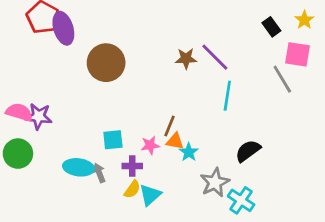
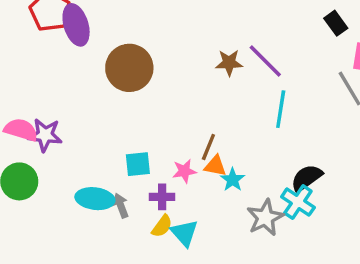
cyan triangle: (150, 195) -> (184, 233), turned -30
cyan cross: (241, 200) -> (298, 202), moved

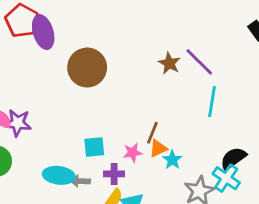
brown star: (229, 63) -> (169, 63), turned 30
orange triangle: (215, 166) -> (158, 148), turned -36
gray arrow: (121, 205) -> (80, 181), turned -66

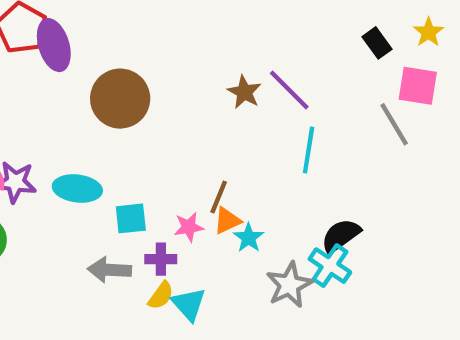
cyan ellipse: (59, 175) -> (77, 188), moved
gray arrow: (80, 181) -> (109, 270), size x1.4

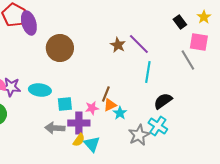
black semicircle: (341, 236) -> (163, 101), moved
purple cross: (161, 259) -> (79, 123), size x1.5

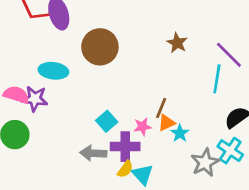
purple line: (139, 44) -> (229, 55), moved
cyan ellipse: (40, 90) -> (53, 71), moved
cyan square: (65, 104) -> (107, 121), turned -35

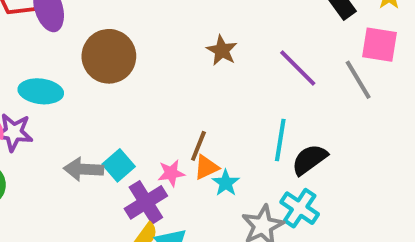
cyan line: (217, 79) -> (280, 140), moved
purple cross: (125, 147) -> (146, 202), turned -32
gray arrow: (93, 153) -> (84, 169), moved

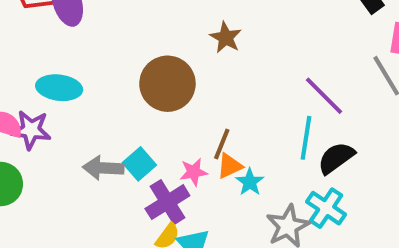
brown star: (222, 50) -> (226, 38), moved
brown circle: (109, 56) -> (167, 84), moved
purple line: (298, 68) -> (324, 96), moved

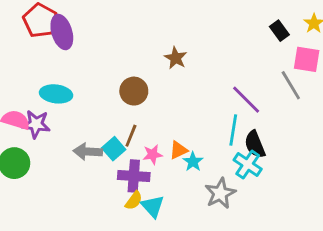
brown circle: (167, 84) -> (134, 91), size x0.7
brown line: (222, 144) -> (131, 136), moved
black semicircle: (336, 158) -> (255, 144), turned -76
purple cross: (167, 202) -> (134, 176), turned 36
cyan cross: (326, 208) -> (248, 165), moved

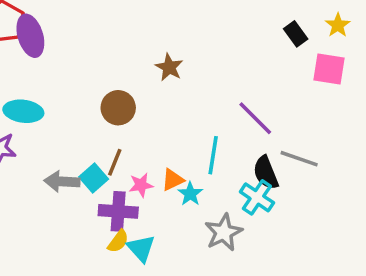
gray line: (291, 85) -> (299, 159), moved, turned -40
cyan line: (233, 130) -> (213, 155), moved

